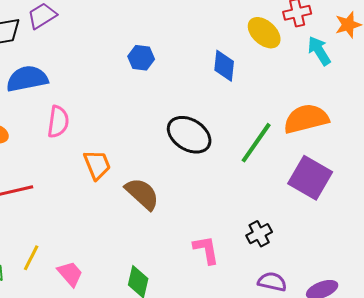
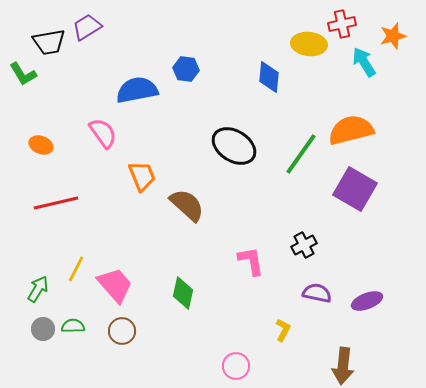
yellow ellipse: (264, 33) -> (309, 44), turned -36
blue semicircle: (27, 79) -> (137, 90), moved
pink semicircle: (58, 122) -> (103, 133), turned -44
pink trapezoid: (70, 274) -> (115, 285), size x1.4

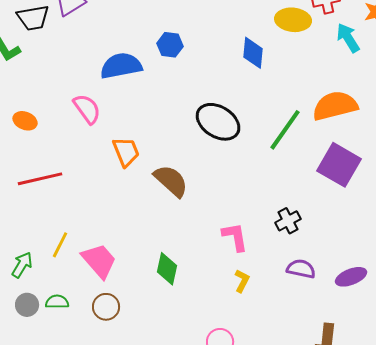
yellow L-shape: (283, 330) -> (242, 281), moved

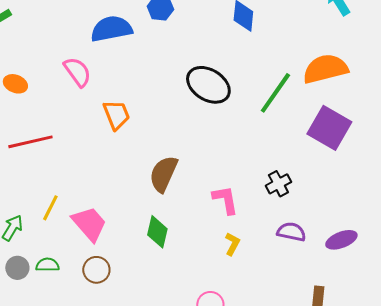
brown semicircle: (171, 181) -> (163, 174), moved, turned -108

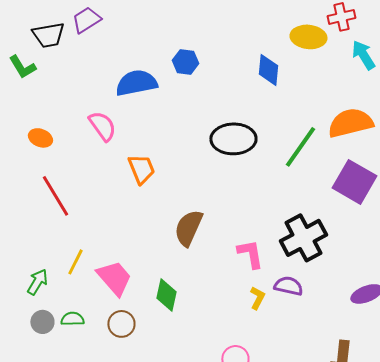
black ellipse: (208, 85) -> (233, 139), turned -33
red line: (30, 142) -> (55, 196), turned 72
black cross: (278, 184) -> (303, 238), size x1.8
green diamond: (157, 232) -> (166, 295), moved
purple semicircle: (291, 232) -> (288, 286), moved

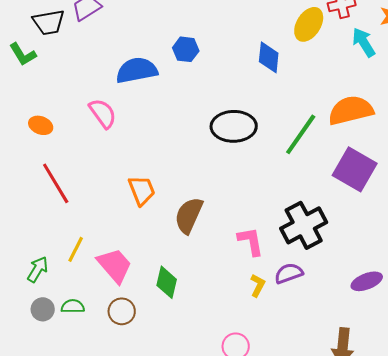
yellow ellipse: (308, 37) -> (309, 24), turned -64
orange trapezoid: (141, 169) -> (142, 190), moved
purple semicircle: (288, 286) -> (289, 273), turned -32

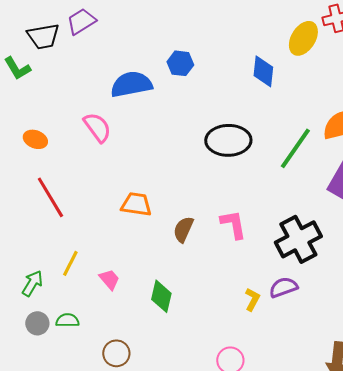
orange trapezoid: (142, 190) -> (136, 204), turned -60
brown semicircle: (189, 215) -> (183, 229), size x0.7
pink L-shape: (251, 241) -> (233, 224), moved
pink trapezoid: (115, 265) -> (109, 279), size x0.6
brown circle: (122, 311) -> (116, 353), moved

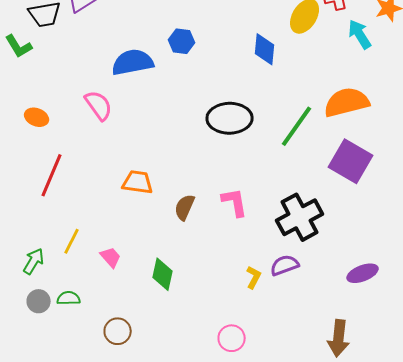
red line: (50, 197) -> (52, 175), turned 54

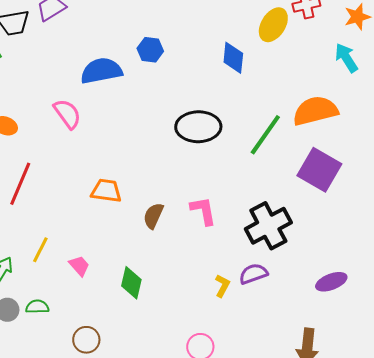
cyan arrow: (360, 34) -> (346, 58), moved

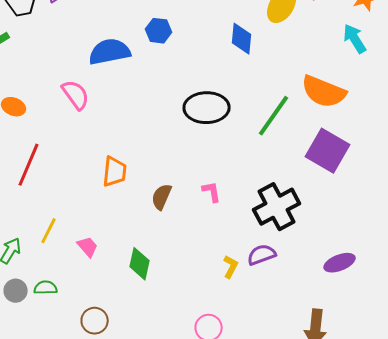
orange semicircle: (315, 111) -> (324, 92), turned -144
orange trapezoid: (106, 191) -> (115, 172), turned 88
pink L-shape: (203, 211) -> (212, 192), size x0.7

